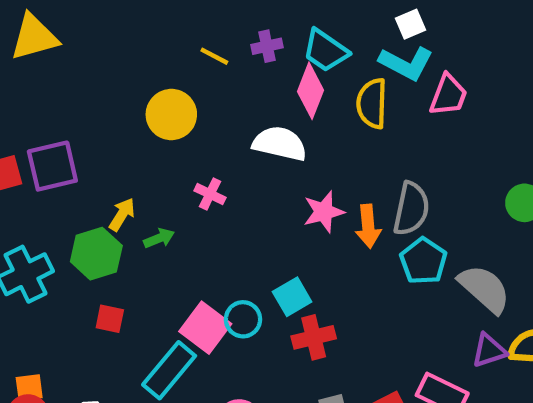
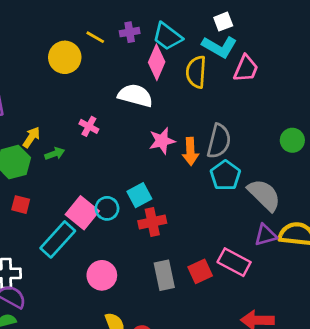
yellow circle: (171, 115) -> (65, 57), moved

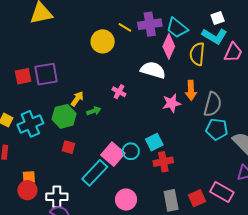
purple cross: (130, 32) -> (150, 24), size x1.6
orange arrow: (190, 151) -> (191, 90), moved
cyan pentagon: (225, 175) -> (217, 129), turned -30

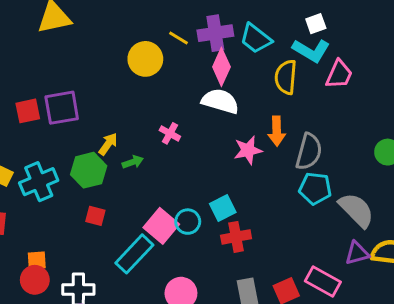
pink diamond: (169, 46) -> (221, 67), moved

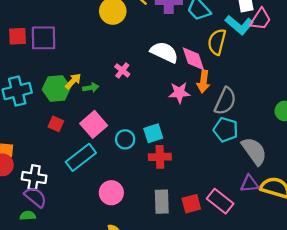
pink diamond: (221, 67) -> (193, 59), moved, turned -52
pink trapezoid: (339, 74) -> (261, 19), moved
yellow arrow: (108, 144) -> (73, 81), moved
pink square: (161, 226) -> (94, 124), moved

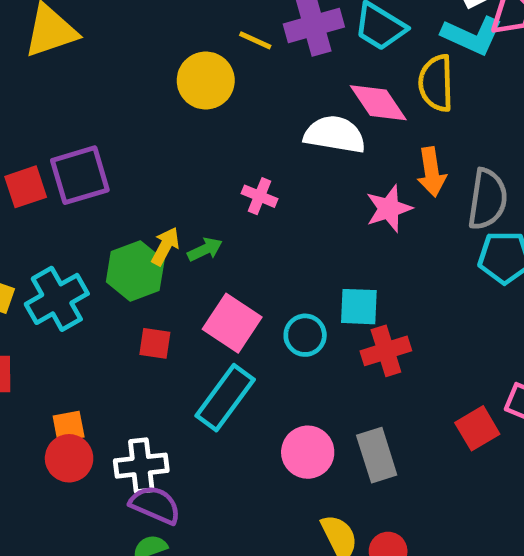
pink diamond: (193, 59) -> (378, 103), moved
cyan square: (153, 133) -> (359, 307), turned 36
gray rectangle: (162, 202) -> (377, 455), moved

